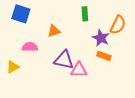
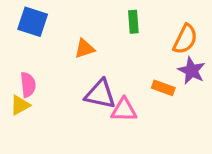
purple star: (101, 38) -> (192, 71), moved
pink semicircle: (30, 47) -> (28, 85), moved, turned 84

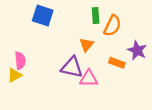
blue square: (33, 22) -> (43, 16), moved
orange semicircle: (185, 39) -> (112, 26), moved
orange triangle: (85, 49) -> (87, 45), moved, turned -32

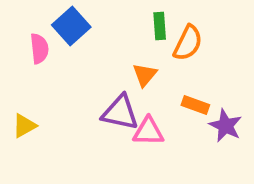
blue square: (43, 16) -> (71, 26), turned 30
purple star: (137, 50) -> (225, 126), moved
pink semicircle: (20, 61) -> (39, 49), moved

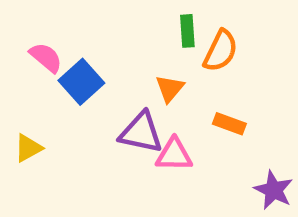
blue square: (71, 26) -> (81, 82), moved
pink semicircle: (39, 49) -> (46, 57), turned -44
purple star: (225, 126) -> (274, 190), moved

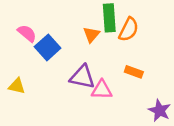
green rectangle: (187, 31) -> (109, 18), size x1.5
orange triangle: (170, 88) -> (91, 35), moved
yellow triangle: (28, 148) -> (17, 86), turned 42

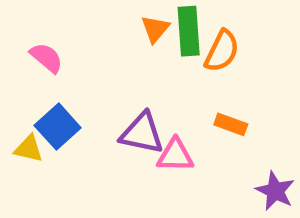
orange triangle: (91, 35) -> (155, 29), moved
blue square: (48, 47) -> (58, 127), moved

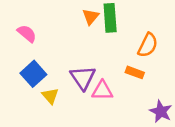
orange semicircle: (222, 51) -> (148, 45), moved
purple triangle: (142, 133) -> (83, 78), turned 44
yellow triangle: (29, 149) -> (50, 96), moved, turned 36

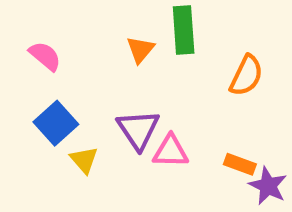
orange triangle: (91, 17) -> (140, 50), moved
orange rectangle: (135, 72) -> (240, 164), moved

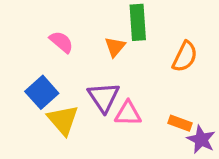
orange triangle: (140, 50) -> (115, 47), moved
pink semicircle: (45, 56) -> (61, 42), moved
yellow triangle: (84, 160) -> (63, 120), size x1.5

